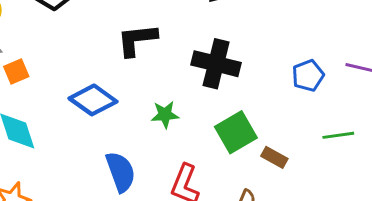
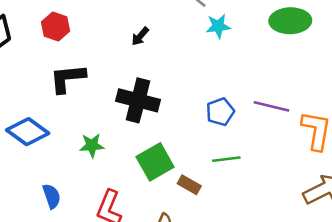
green line: (338, 135) -> (226, 159), moved
blue semicircle: (121, 172) -> (52, 196), size x0.7

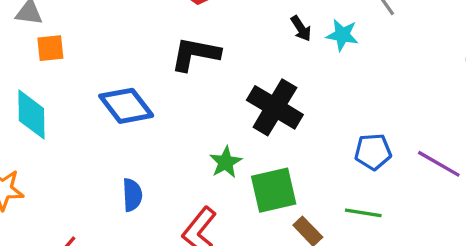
cyan star: (218, 26) -> (342, 35), moved
black arrow: (140, 36) -> (301, 28), turned -90
green star: (92, 145) -> (226, 162), moved, turned 30

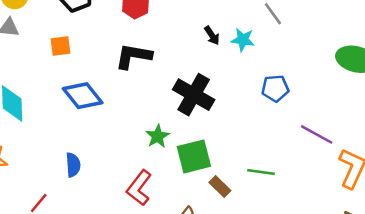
orange square: (50, 48) -> (61, 46), moved
blue pentagon: (373, 152) -> (275, 88), moved
blue semicircle: (132, 195) -> (73, 165), moved

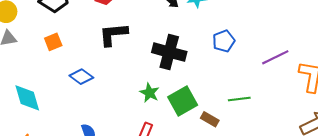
blue pentagon: (275, 88) -> (224, 41), moved
blue diamond: (83, 96) -> (81, 77), size x0.7
purple line: (317, 134) -> (275, 57), turned -40

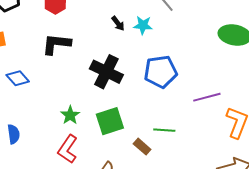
blue pentagon: (224, 41) -> (161, 72), size x1.5
green star: (150, 93) -> (70, 115), moved
brown rectangle: (210, 119) -> (142, 147), moved

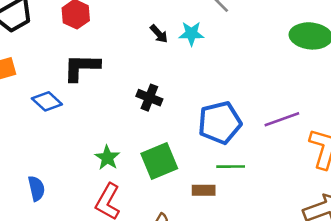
black cross: (106, 72) -> (149, 98), size x0.6
blue pentagon: (161, 72) -> (220, 123), moved
blue diamond: (18, 78) -> (47, 101), moved
brown rectangle: (142, 147) -> (204, 190), turned -36

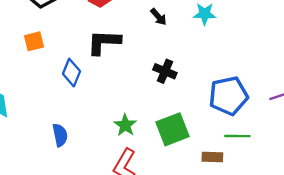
black arrow: (159, 34) -> (158, 17), moved
blue diamond: (47, 101) -> (71, 73), turned 68
blue semicircle: (36, 188) -> (60, 135), moved

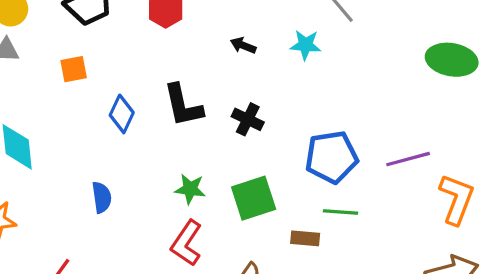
black arrow: (158, 17) -> (243, 45), turned 150
black L-shape: (104, 42) -> (183, 105), moved, turned -108
green star: (125, 125) -> (190, 189), turned -30

